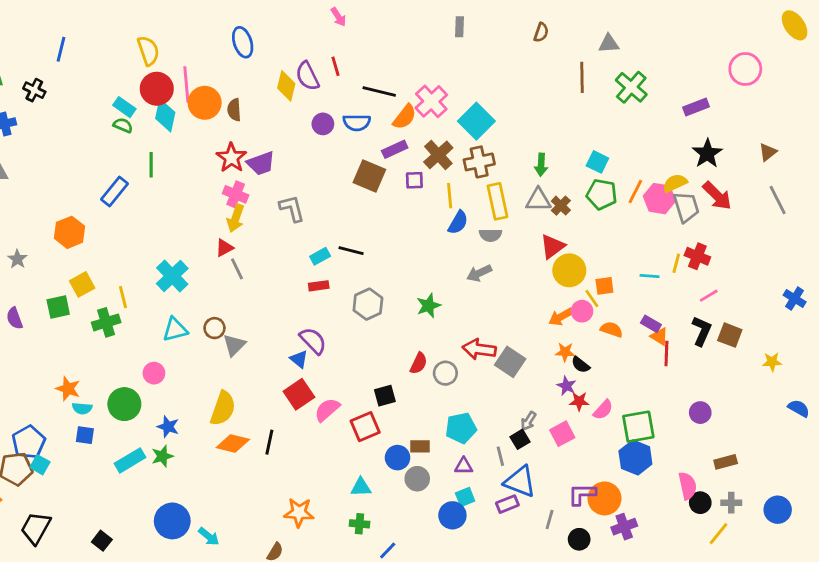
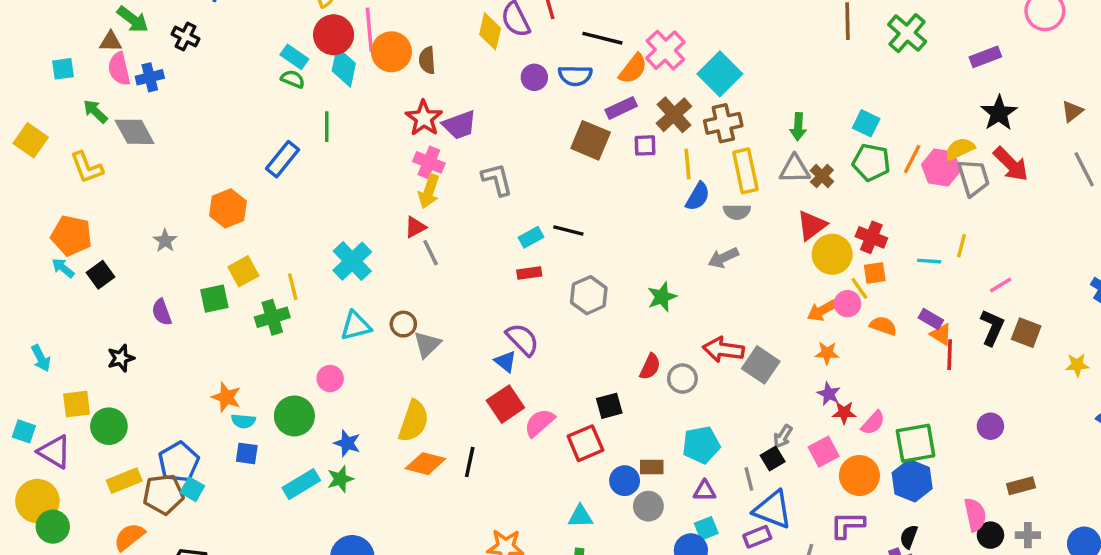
red cross: (697, 256) -> (871, 237), moved
black semicircle: (581, 365) -> (909, 537), moved, turned 72
orange circle: (604, 498) -> (859, 476), moved

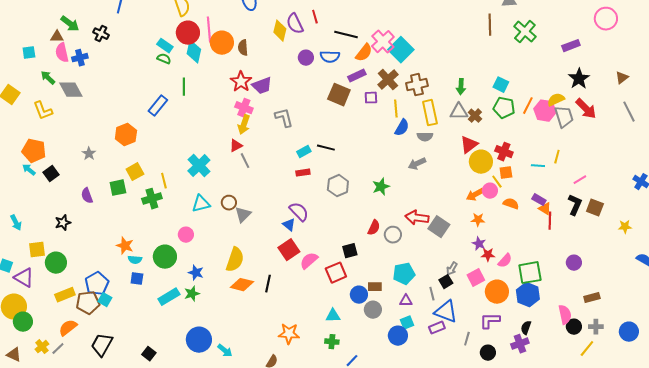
cyan square: (720, 74) -> (401, 50), moved

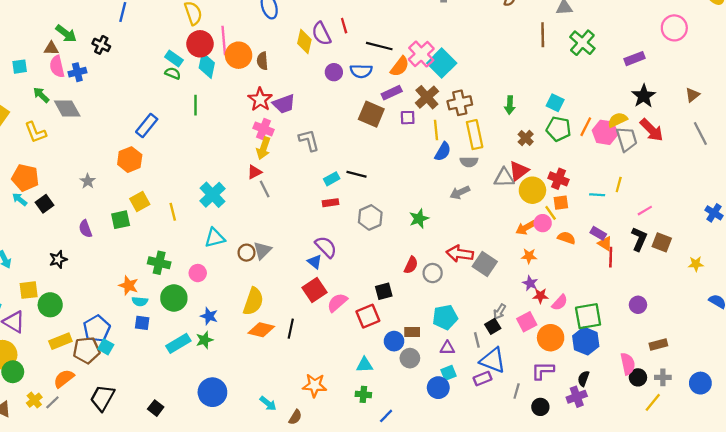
blue rectangle: (158, 106) -> (147, 126), moved
gray triangle: (459, 112) -> (504, 178), moved
green cross: (152, 199) -> (159, 263), moved, turned 30
brown circle: (229, 203) -> (247, 253), moved
cyan arrow: (225, 351) -> (268, 404), moved

